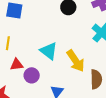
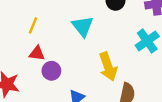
cyan triangle: (49, 51) -> (83, 26), moved

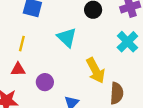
red triangle: (37, 53) -> (18, 69), moved

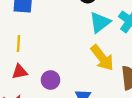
cyan triangle: (67, 37) -> (100, 22), moved, turned 50

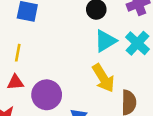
purple circle: (51, 80) -> (47, 95), size x1.5

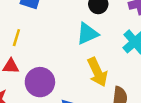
cyan triangle: (105, 41) -> (87, 34), moved

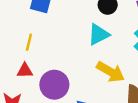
yellow arrow: (97, 72) -> (110, 72), turned -32

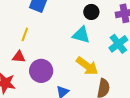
cyan triangle: (99, 34) -> (81, 35), turned 36

